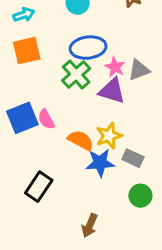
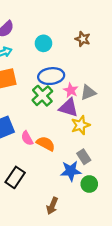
pink semicircle: (46, 119) -> (27, 138), moved
yellow star: (109, 136) -> (81, 125), moved
gray rectangle: (133, 158) -> (84, 157), turned 32
blue star: (100, 163) -> (71, 171), moved

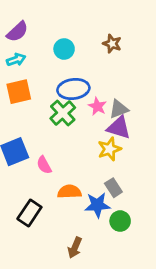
purple triangle: (69, 108) -> (119, 128), moved
orange semicircle: (46, 144) -> (69, 192), moved, turned -30

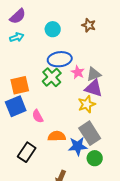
orange square: (19, 92) -> (20, 85), moved
gray rectangle: (113, 188) -> (90, 133), size x1.6

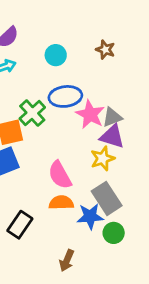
pink star: (78, 72) -> (90, 114), size x1.5
green cross: (52, 77) -> (32, 113), moved
pink semicircle: (38, 116) -> (60, 175), moved, size x1.5

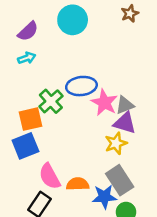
brown star: (105, 50) -> (130, 13), moved, turned 30
cyan circle: (56, 55) -> (73, 20), moved, size x1.5
pink semicircle: (60, 175) -> (50, 176), moved

